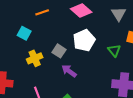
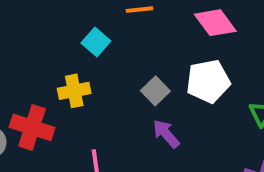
yellow cross: (35, 58) -> (74, 91), moved

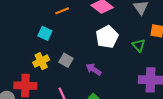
gray square: (155, 91) -> (66, 60), moved

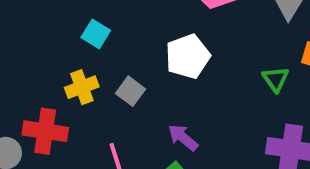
white pentagon: (107, 37) -> (188, 56), moved
purple arrow: (94, 69) -> (183, 138), moved

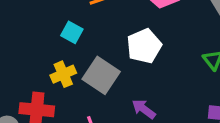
gray square: (131, 91) -> (101, 75), size x1.6

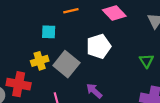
cyan square: (72, 32) -> (49, 32), turned -32

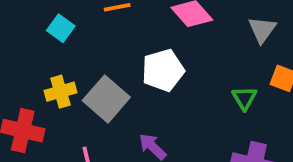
cyan square: (49, 32) -> (61, 28), moved, turned 32

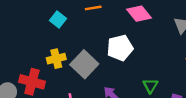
green triangle: (244, 98) -> (150, 86), moved

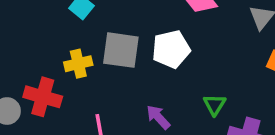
gray square: (84, 64) -> (121, 50), moved, turned -36

